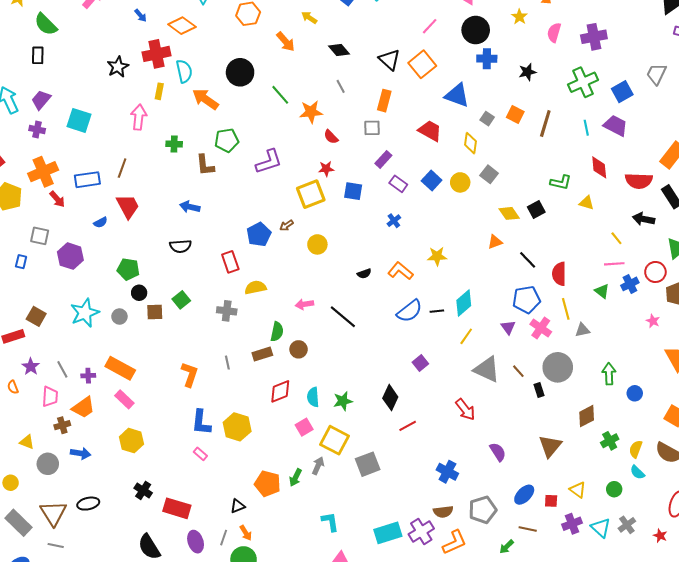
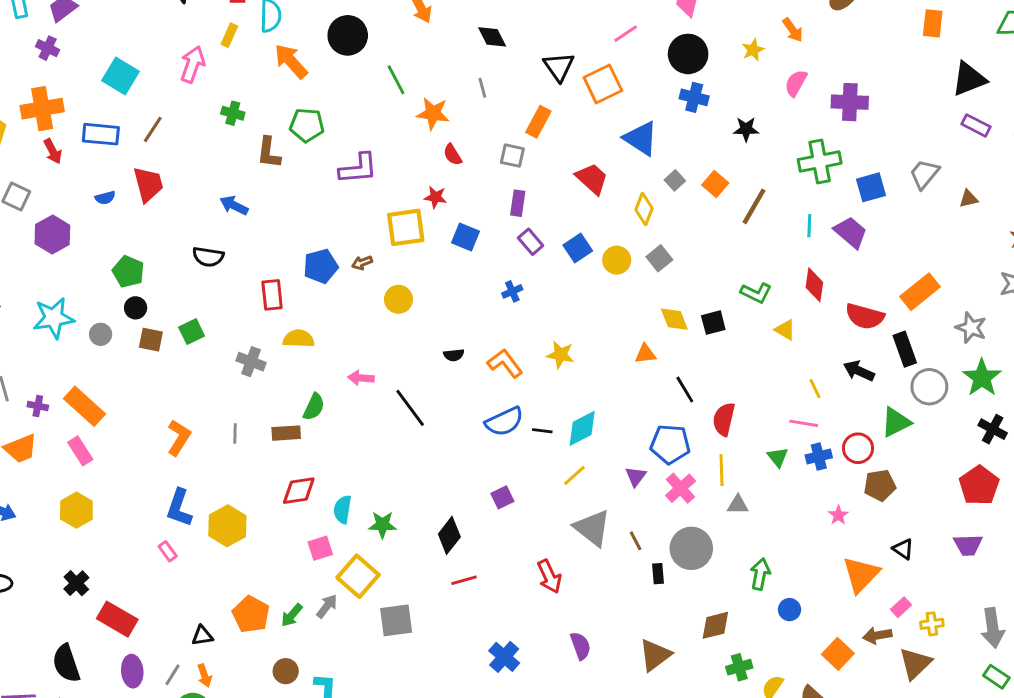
cyan square: (79, 120) -> (120, 76), moved
purple rectangle: (383, 159) -> (518, 203), turned -48
brown circle: (299, 349) -> (286, 671), moved

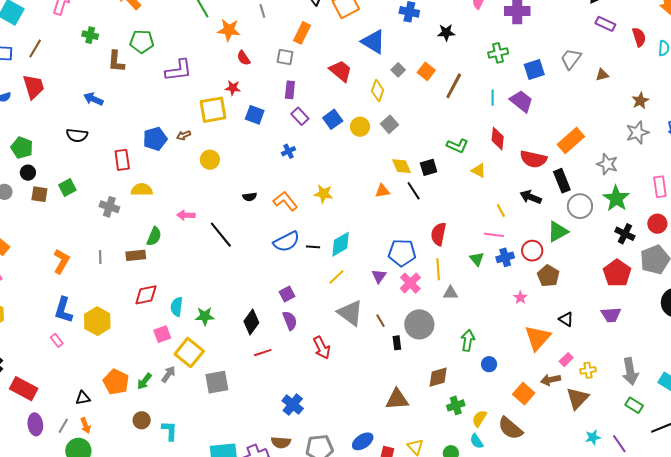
green cross: (820, 161) -> (498, 53), size x0.7
black line: (685, 390) -> (414, 191), moved
brown pentagon: (880, 485) -> (548, 276), turned -30
purple semicircle: (581, 646) -> (290, 321), moved
brown triangle: (655, 655) -> (397, 399), turned 35

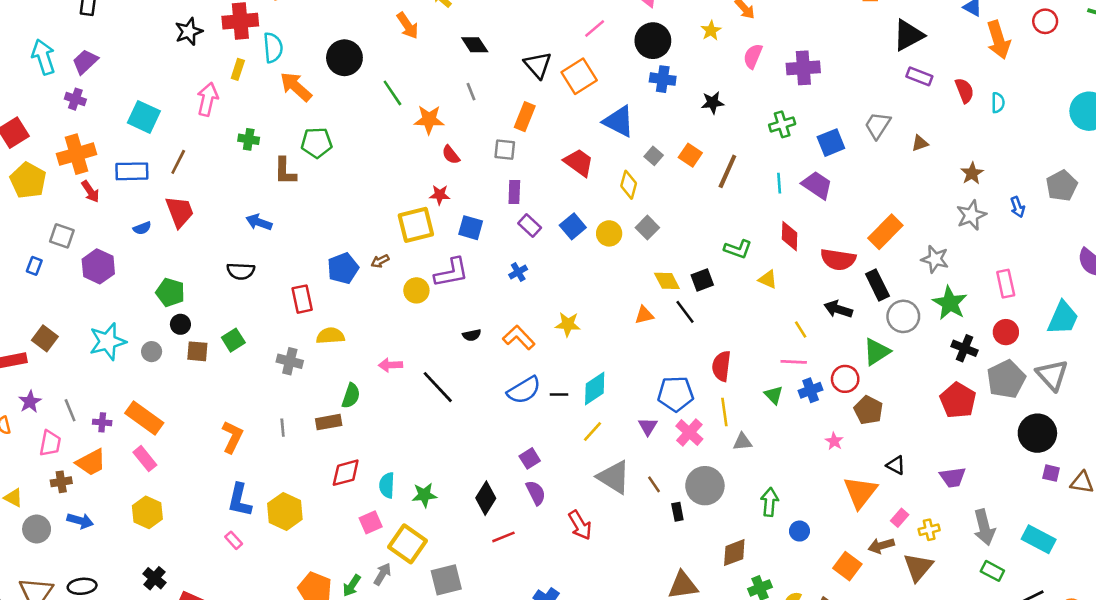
purple L-shape: (179, 70) -> (451, 273), moved
purple trapezoid: (611, 315) -> (953, 477), moved

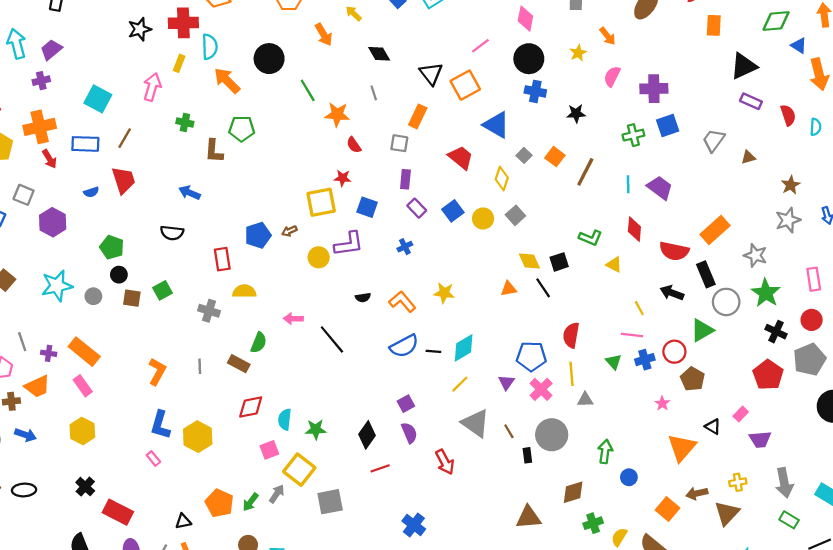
purple cross: (75, 99) -> (41, 81), turned -35
blue square: (831, 143) -> (668, 125), moved
brown rectangle: (329, 422) -> (239, 364), turned 35
pink rectangle: (900, 518) -> (741, 414), moved

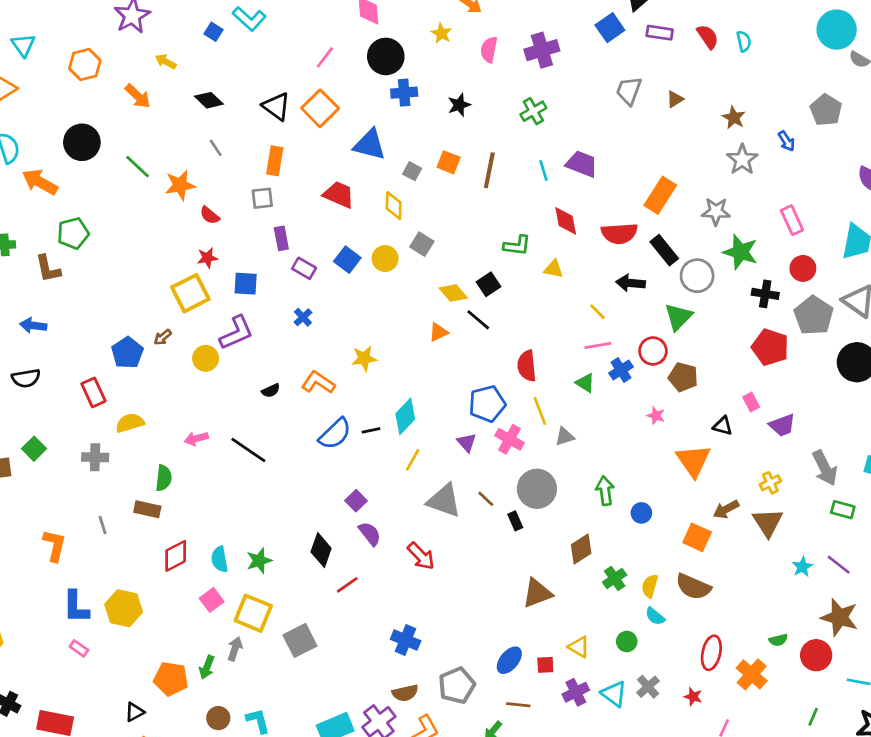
blue square: (668, 125) -> (610, 28), moved
pink rectangle: (741, 414) -> (751, 402), turned -56

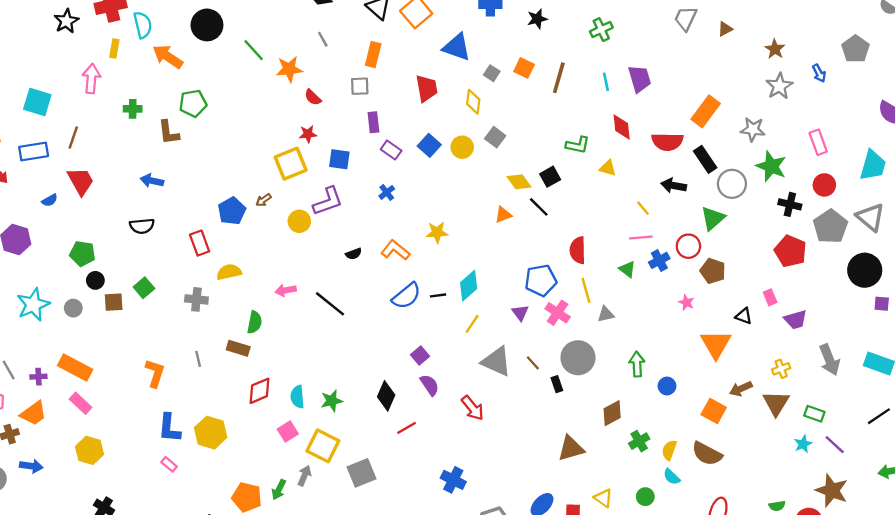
purple trapezoid: (582, 164) -> (640, 79), turned 48
red trapezoid: (339, 195) -> (427, 88), turned 52
green rectangle: (843, 510) -> (814, 414), moved

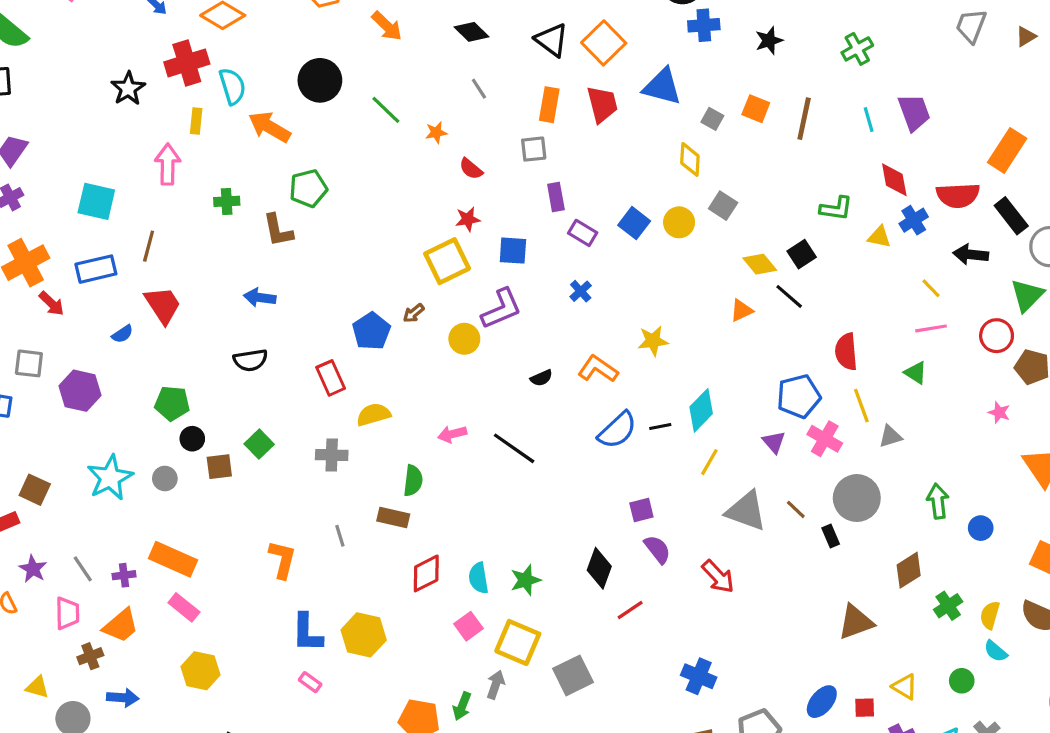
orange star: (289, 69) -> (436, 132), size x0.6
red trapezoid: (427, 88) -> (602, 104), moved
blue cross: (659, 260) -> (914, 220), moved
purple square: (420, 355) -> (641, 510), turned 30

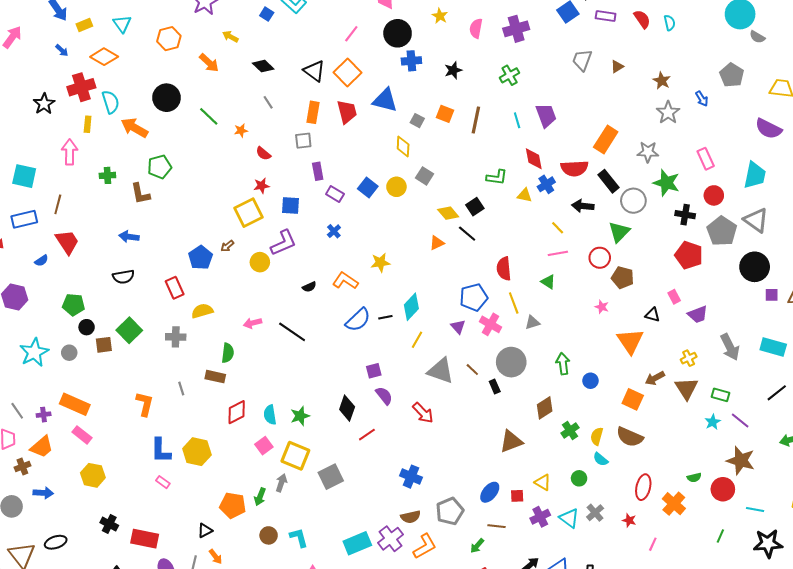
green square: (259, 444) -> (129, 330), size x1.4

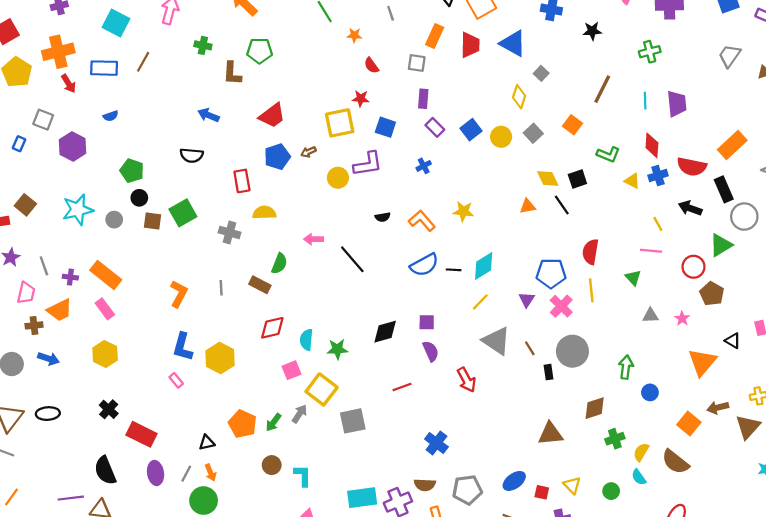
orange square: (445, 114) -> (573, 125), moved
red trapezoid: (67, 242) -> (272, 116), moved, turned 72
gray triangle: (532, 323) -> (650, 316), moved
black diamond: (347, 408) -> (385, 332), moved, turned 40

